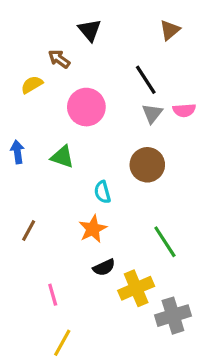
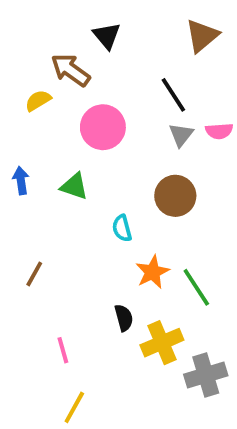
brown triangle: (170, 30) -> (202, 36), size x1.4
brown arrow: (59, 59) -> (70, 70), size x1.5
orange star: (93, 229) -> (152, 272), moved
black semicircle: (104, 267) -> (124, 318), turned -80

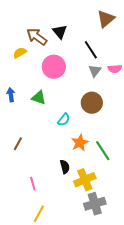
black triangle: (107, 36) -> (60, 32), moved
cyan semicircle: (122, 228) -> (64, 120), turned -128
gray cross: (206, 375) -> (95, 204), moved

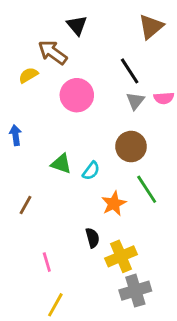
black triangle: (60, 32) -> (77, 25), moved
green triangle: (39, 98) -> (61, 164), moved
green line: (103, 151) -> (147, 189), moved

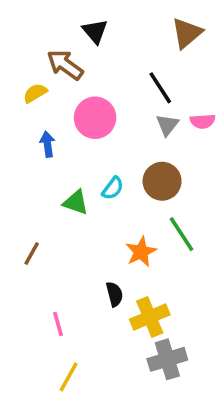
blue arrow: (15, 135) -> (47, 144), moved
cyan semicircle: (91, 171) -> (113, 188), moved

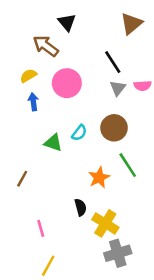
yellow semicircle: (35, 93) -> (28, 76), moved
yellow cross: (150, 317) -> (105, 223), turned -35

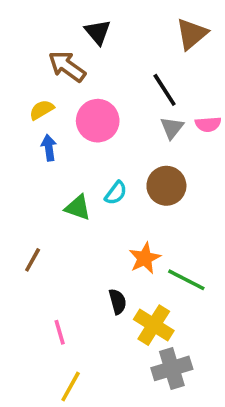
green line: (128, 165) -> (186, 280), moved, turned -30

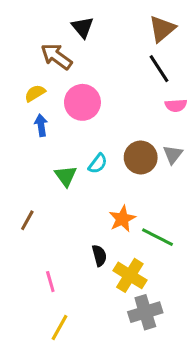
black line: (165, 90) -> (159, 69), moved
gray triangle: (172, 128) -> (173, 154), moved
green triangle: (78, 207) -> (66, 176), turned 35

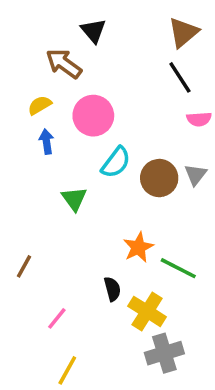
cyan semicircle: (98, 164) -> (116, 162), moved, size x1.4
brown line: (27, 220) -> (24, 266), moved
pink line: (50, 282) -> (57, 318), turned 55

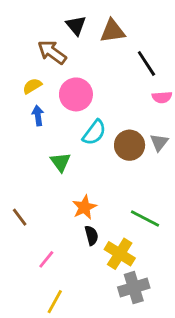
brown triangle: (183, 32) -> (113, 31), moved, turned 32
orange star: (138, 247) -> (84, 207), moved
brown line: (24, 266) -> (20, 217), turned -66

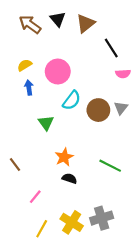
brown triangle: (113, 31) -> (86, 23), turned -30
brown arrow: (52, 52) -> (30, 24), moved
black semicircle: (91, 235) -> (70, 178), turned -56
yellow cross: (120, 254) -> (72, 222), moved

